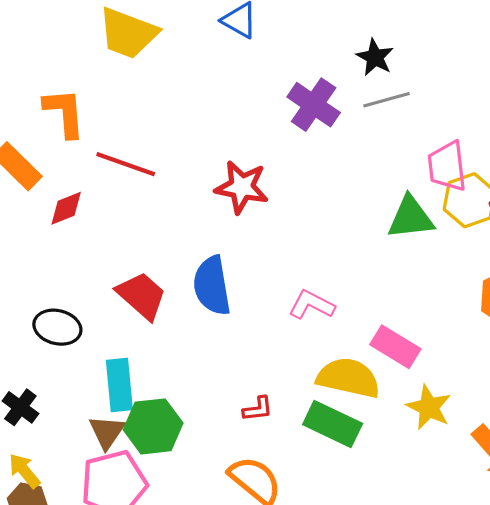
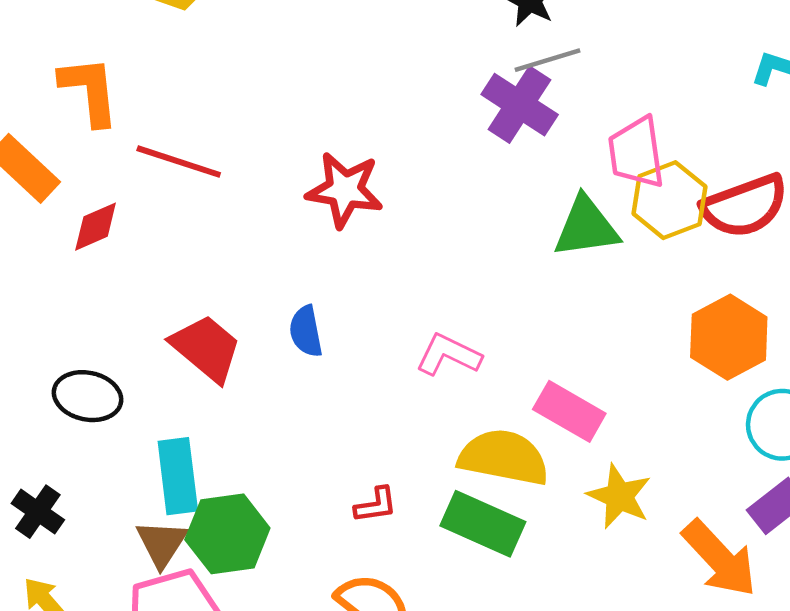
purple cross: (314, 105) -> (520, 105), moved
blue semicircle: (212, 286) -> (306, 331), size x0.6

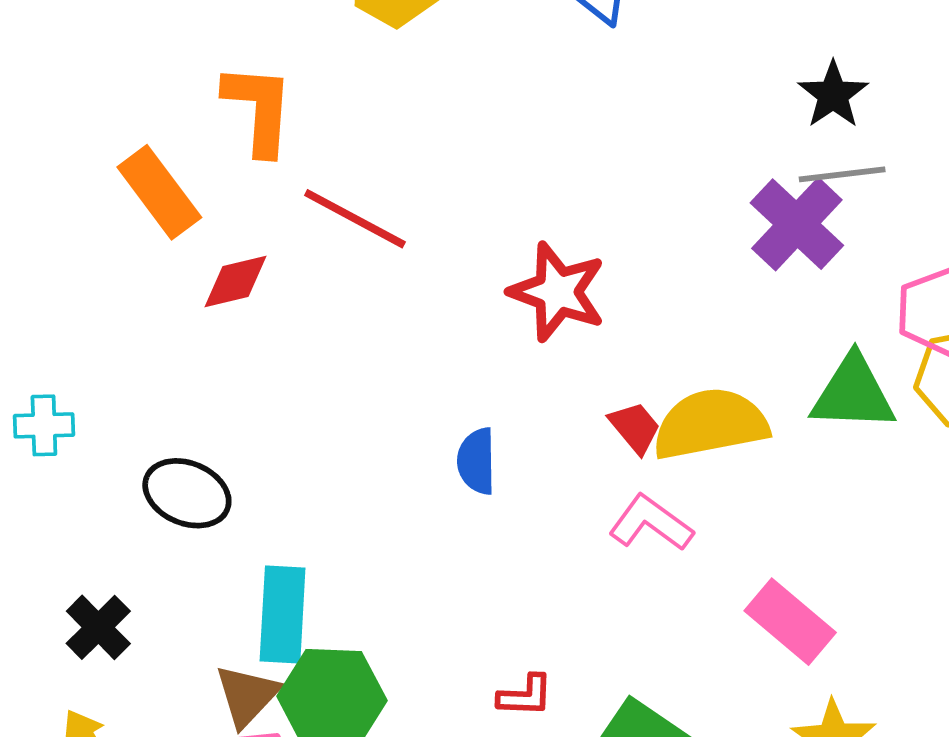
red trapezoid: (206, 348) -> (635, 428), moved, size x0.6
yellow semicircle: (504, 457) -> (710, 424), moved, turned -32

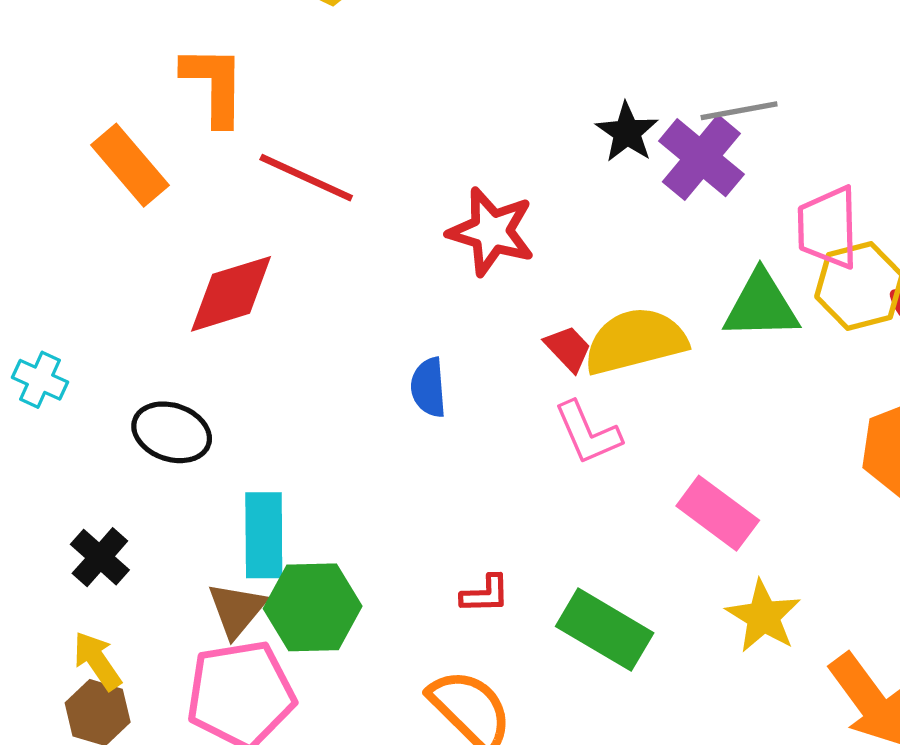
black star: (833, 95) -> (627, 132), moved
red diamond: (235, 282) -> (231, 294), moved, size x1.5
cyan cross: (44, 425) -> (40, 380), turned 30
pink L-shape: (651, 523) -> (588, 433), turned -146

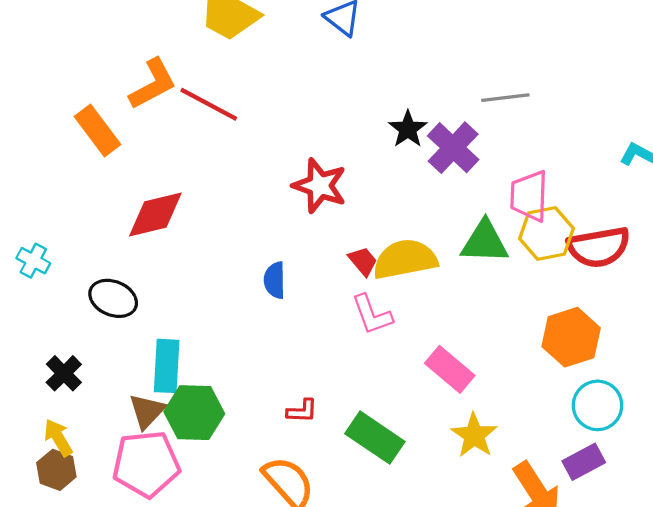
orange L-shape: (214, 85) -> (153, 84), turned 58
gray line: (739, 111) -> (505, 98), moved
red line: (306, 178) -> (209, 104), moved

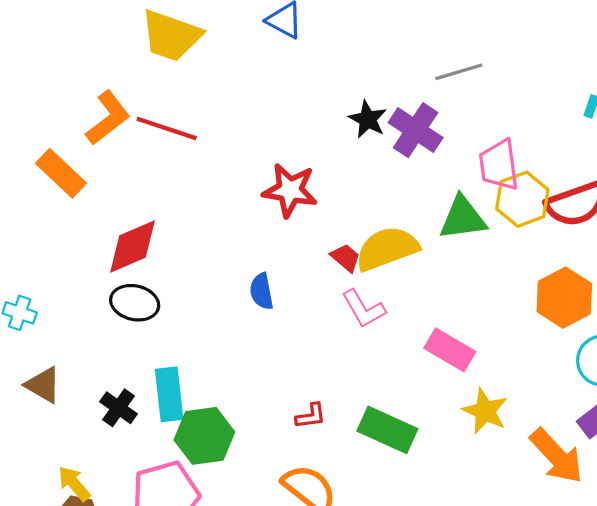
black ellipse: (113, 298) -> (135, 303), moved
black cross: (64, 373) -> (119, 408), moved
brown triangle: (147, 411) -> (43, 385), moved, turned -33

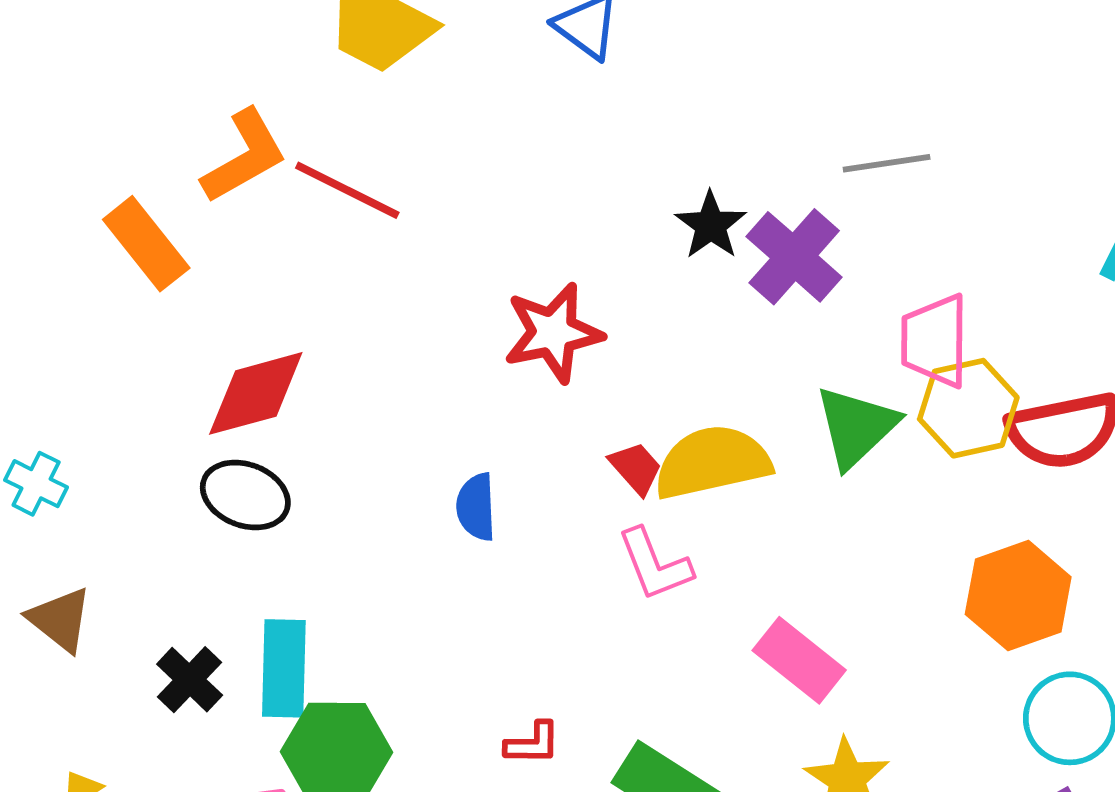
red star: (290, 190) -> (553, 333), turned -30
green triangle: (463, 218) -> (856, 427), turned -44

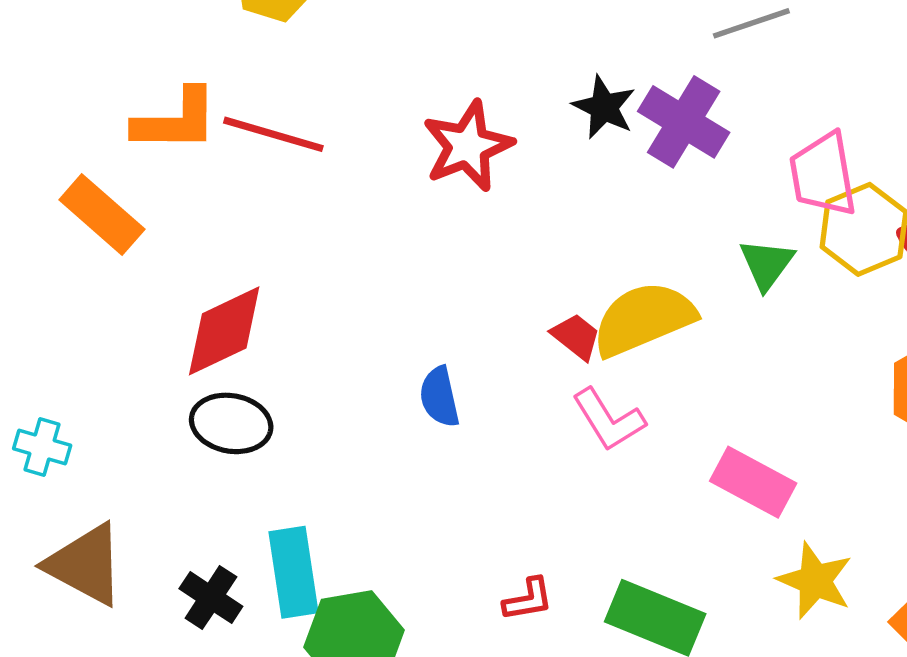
orange L-shape: (244, 156) -> (176, 120), turned 40
red star: (553, 333) -> (468, 146), moved
green triangle: (856, 427) -> (767, 264), size x0.7
brown triangle: (60, 619) -> (85, 565), size x1.4

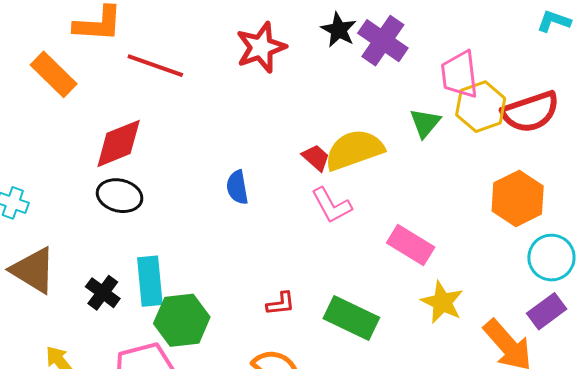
red line: (273, 134) -> (155, 66), moved

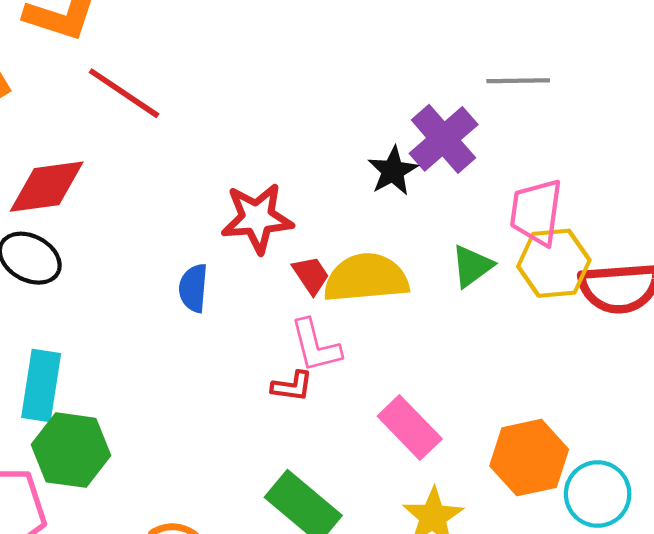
black star: (339, 30) -> (393, 171), moved
red star: (261, 47) -> (257, 218), moved
orange hexagon: (518, 198) -> (529, 458), moved
red L-shape: (281, 304) -> (292, 386), moved

